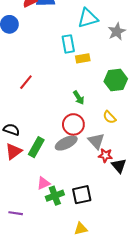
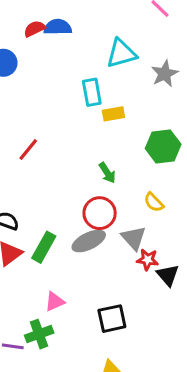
green cross: (55, 196) -> (39, 334), moved

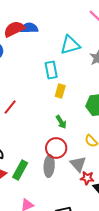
red semicircle: (34, 29) -> (14, 29), size x1.5
yellow rectangle: (113, 114) -> (60, 91), moved, turned -64
gray ellipse: (89, 241) -> (49, 166), turned -60

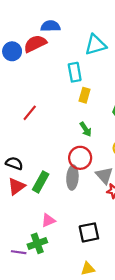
red semicircle: (14, 29) -> (35, 44), moved

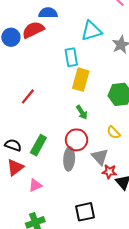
yellow rectangle: (85, 95) -> (81, 80), size x1.5
green rectangle: (41, 182) -> (38, 145), moved
pink triangle: (48, 220) -> (35, 185), moved

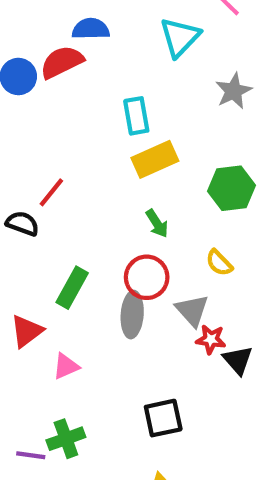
cyan triangle: (91, 31) -> (180, 37), moved, turned -30
yellow rectangle: (81, 80) -> (155, 159), turned 50
black semicircle: (13, 145) -> (22, 223), moved

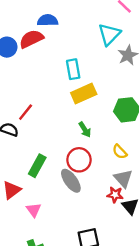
cyan triangle: (180, 37) -> (109, 34), moved
gray triangle: (192, 310) -> (123, 178), moved
gray ellipse: (132, 315) -> (71, 181), turned -40
pink triangle: (66, 366) -> (34, 210), turned -42

